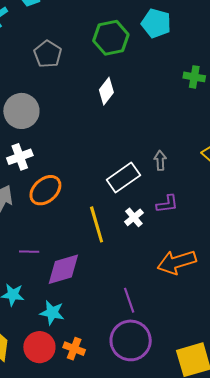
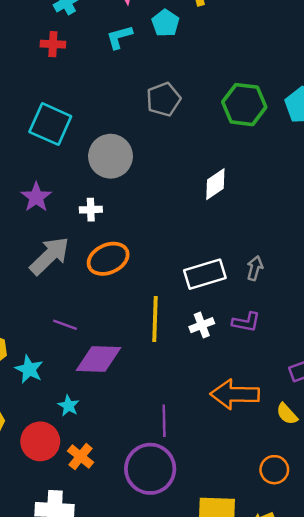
white diamond: (106, 91) -> (215, 184), moved
white cross: (20, 157) -> (91, 210), size x0.7
cyan star: (52, 313) -> (68, 406), size x0.7

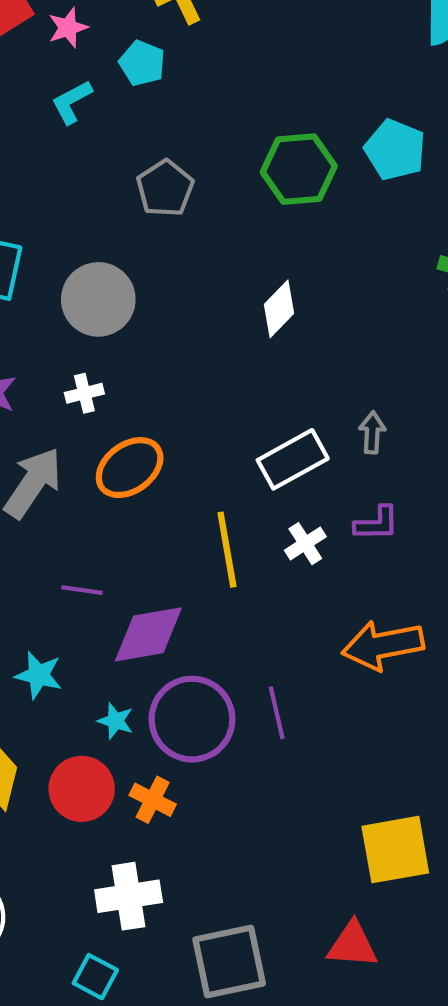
purple circle: (150, 469) -> (192, 719), moved

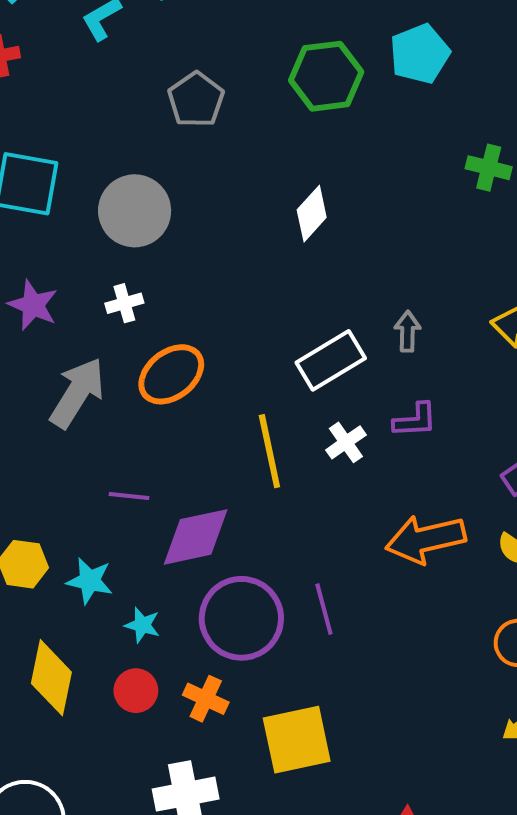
cyan pentagon: (395, 150) -> (420, 54), turned 30
cyan star: (115, 721) -> (142, 625), moved
red circle: (82, 789) -> (136, 691), size x0.7
yellow square: (395, 850) -> (297, 740), moved

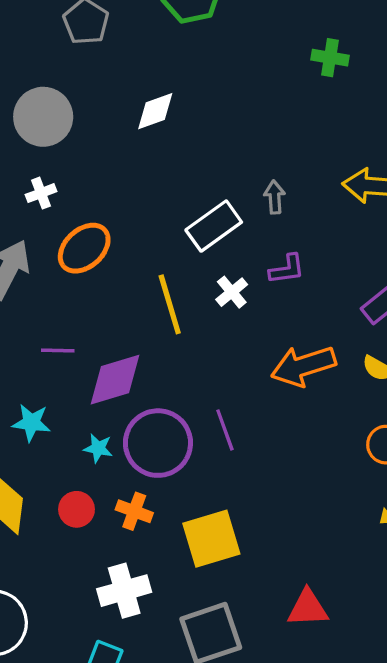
white diamond: (312, 214) -> (155, 111), moved, turned 33
cyan star: (142, 625) -> (98, 448), moved

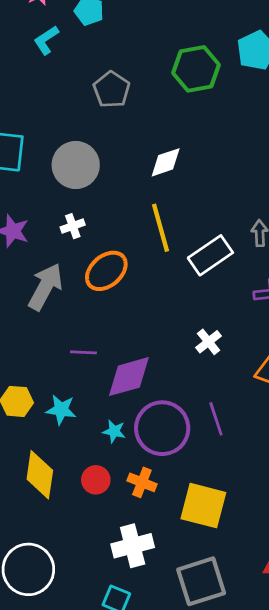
white cross: (232, 292) -> (209, 342), moved
yellow line: (170, 304) -> (160, 228), moved
yellow square: (211, 539) -> (203, 506), turned 30

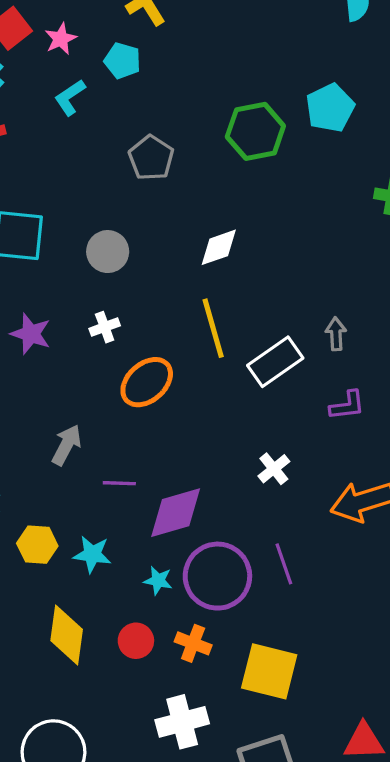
gray circle: (76, 165) -> (108, 252), size x0.7
gray arrow: (45, 287) -> (67, 445), moved, size x0.7

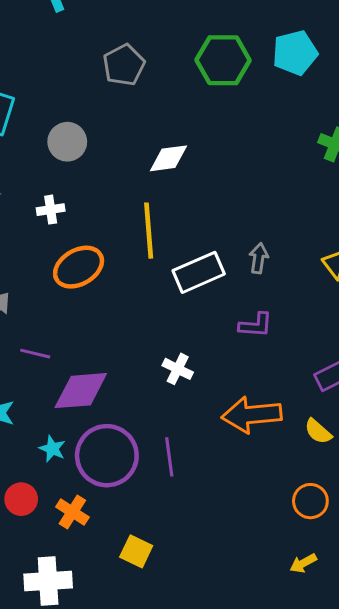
white cross: (274, 469) -> (178, 369), turned -36
yellow square: (269, 671) -> (136, 551), size x0.6

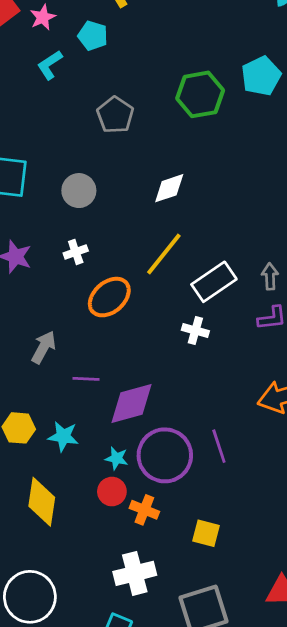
yellow line: (149, 231) -> (164, 254), turned 54
gray arrow: (259, 258) -> (270, 276), moved
white cross: (178, 369) -> (195, 331), moved
red circle: (21, 499) -> (112, 492), moved

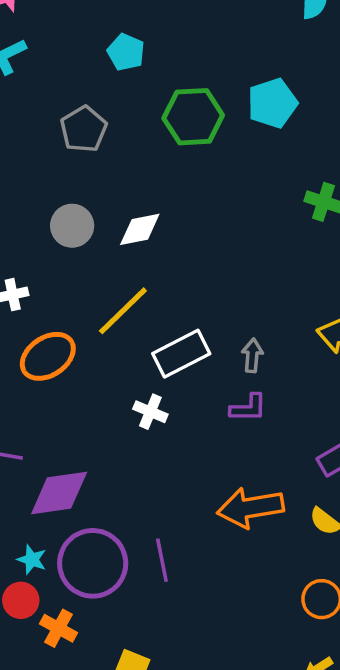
cyan pentagon: (93, 36) -> (126, 52), moved
gray circle: (79, 191) -> (72, 226), moved

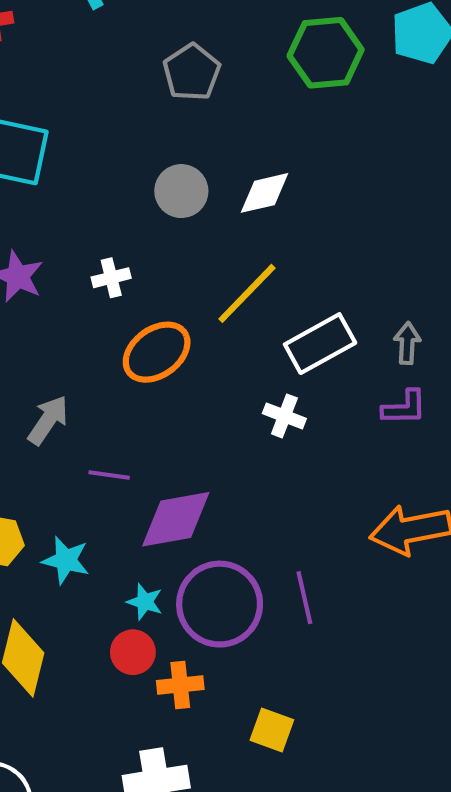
orange cross: (59, 628) -> (180, 685), turned -33

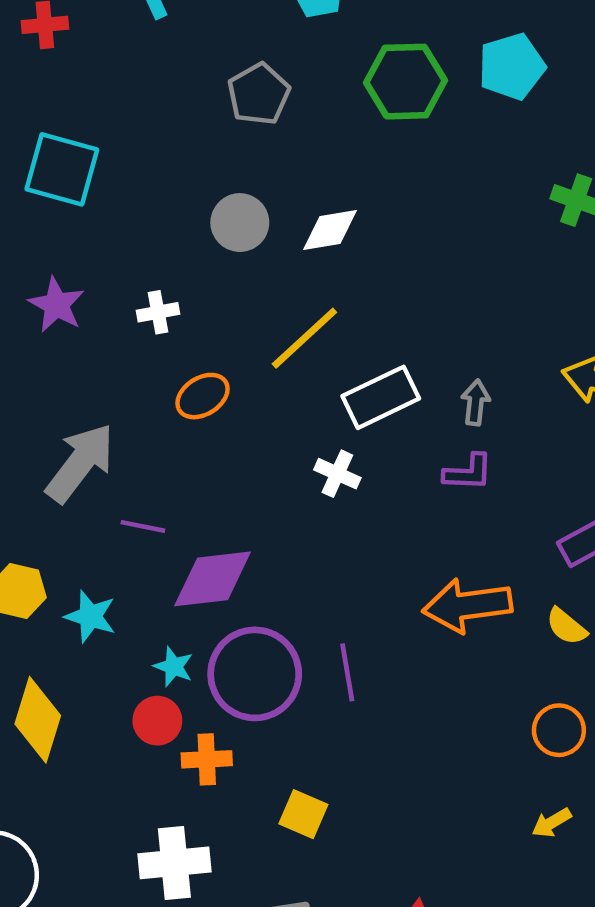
orange ellipse: (157, 352) -> (203, 396), size x0.7
gray arrow: (48, 420) -> (80, 463), size x1.5

